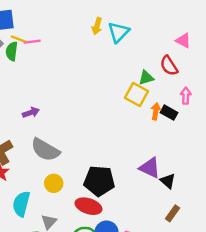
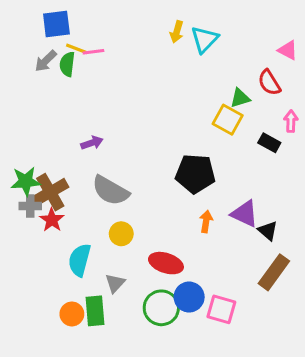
orange arrow: (156, 111) -> (206, 221), moved
black pentagon: (99, 181) -> (195, 174), moved
brown rectangle: (173, 213) -> (274, 272), size x1.6

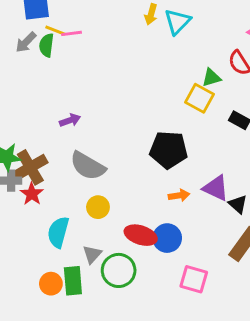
orange arrow: (206, 221) -> (179, 195), turned 72
blue circle: (189, 297) -> (167, 238), moved
green circle: (161, 308) -> (119, 270), moved

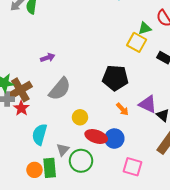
gray semicircle: (88, 166) -> (60, 89), turned -80
orange arrow: (179, 195) -> (122, 109), turned 56
yellow circle: (98, 207) -> (80, 117), moved

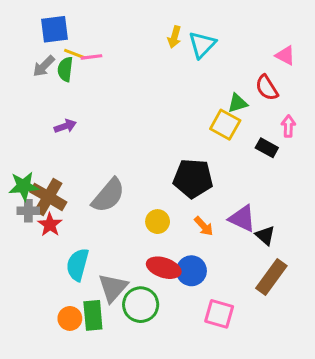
purple arrow: (48, 58) -> (65, 126), moved
brown cross: (20, 90) -> (48, 197), turned -30
yellow circle: (80, 117) -> (158, 222), moved
gray triangle: (63, 150) -> (113, 288), size x1.5

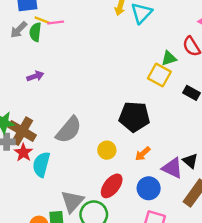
purple triangle: (242, 218) -> (172, 168), moved
orange arrow: (204, 226) -> (143, 154), turned 91
cyan semicircle: (78, 265) -> (41, 164), moved
red ellipse: (164, 268) -> (112, 186), turned -70
blue circle: (191, 271) -> (149, 188), moved

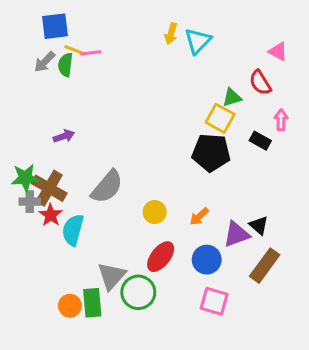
purple arrow: (35, 76) -> (64, 136), moved
black pentagon: (134, 117) -> (211, 153), moved
purple triangle: (172, 168) -> (236, 234), turned -45

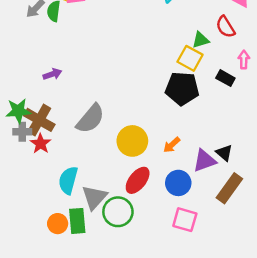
yellow circle: (155, 212) -> (132, 141), size x1.5
cyan semicircle: (73, 230) -> (68, 180), moved

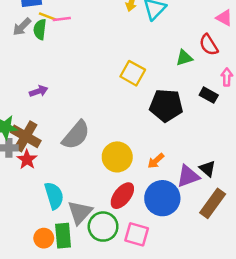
yellow square: (190, 58) -> (133, 73), moved
cyan semicircle: (68, 180) -> (54, 196), turned 148
blue circle: (178, 183) -> (162, 198), size x1.4
pink square: (185, 220) -> (137, 234), moved

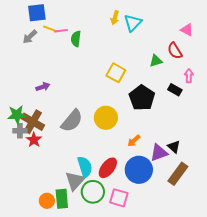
green semicircle: (40, 29) -> (76, 39), moved
black pentagon: (166, 105) -> (142, 98), turned 30
yellow circle: (117, 157) -> (106, 118), moved
cyan semicircle: (54, 196) -> (85, 167), moved

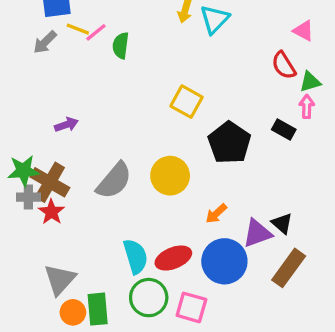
pink line: (61, 31) -> (96, 32), turned -32
green triangle: (156, 61) -> (310, 82), moved
red ellipse: (108, 168) -> (173, 258), turned 30
gray triangle: (75, 181) -> (60, 279), moved

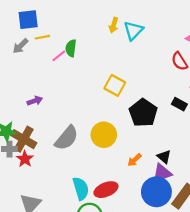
yellow line: (78, 29) -> (42, 37), turned -32
pink line: (96, 32) -> (59, 56), moved
black triangle: (282, 223) -> (164, 157), moved
blue circle: (224, 261) -> (156, 192), moved

